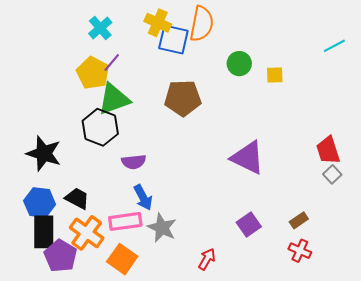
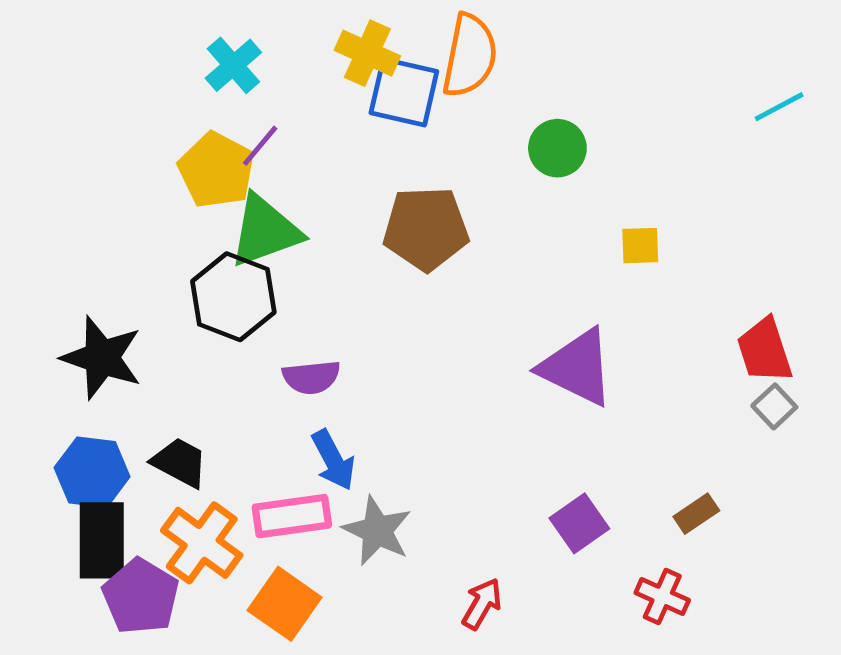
yellow square: (275, 75) -> (640, 246), moved
red cross: (300, 251) -> (662, 596), moved

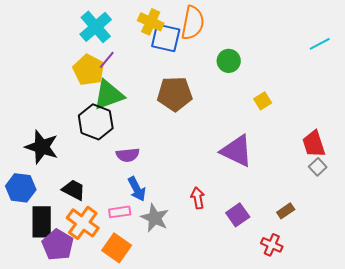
cyan cross: (233, 65) -> (96, 27), size x1.4
yellow square: (640, 246) -> (263, 101), turned -30
blue hexagon: (92, 472) -> (21, 188), moved
pink rectangle: (292, 516) -> (120, 212), size x0.7
red arrow: (482, 604) -> (198, 198), moved, turned -40

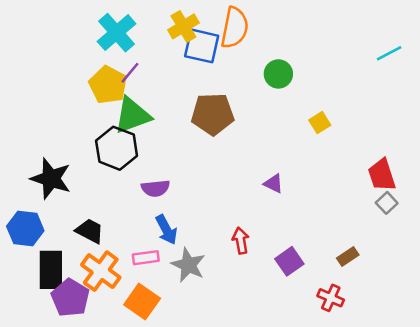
yellow cross: (151, 22) -> (183, 26), turned 35
purple triangle: (237, 151) -> (274, 183), moved, size x0.5

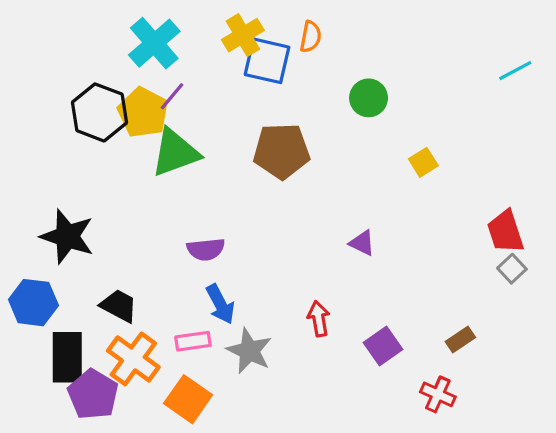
orange semicircle: (235, 28) -> (311, 37), size x0.6
black hexagon: (117, 148) -> (99, 112), moved

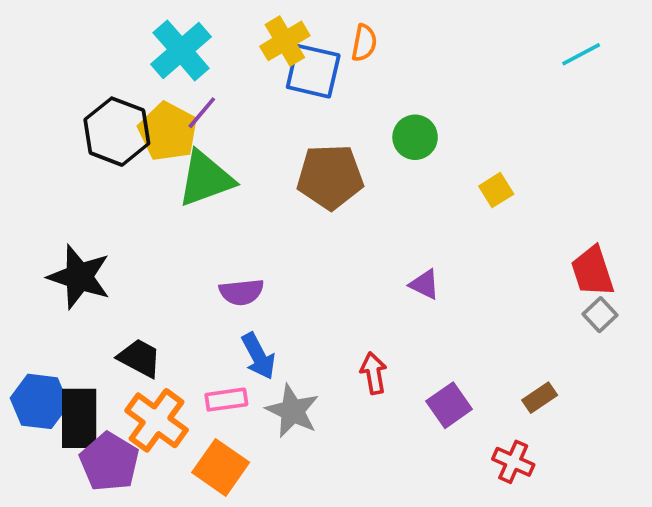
cyan line: (515, 71) -> (581, 54), moved
green circle: (369, 98) -> (415, 137), moved
blue hexagon: (33, 303) -> (40, 401), moved

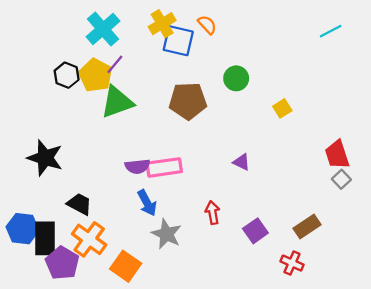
orange semicircle: (364, 43) -> (207, 25), turned -54
black hexagon: (117, 132) -> (67, 75), size x0.7
brown rectangle: (540, 398) -> (307, 227), size x1.4
pink rectangle: (226, 400) -> (164, 167), moved, size x1.5

